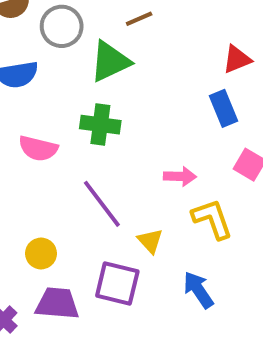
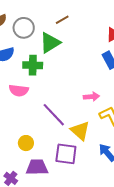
green cross: (100, 125) -> (33, 65), moved
yellow triangle: (150, 241) -> (80, 131), size x1.5

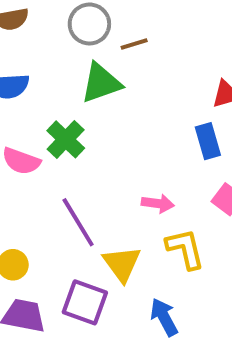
gray circle: (24, 28) -> (89, 24), moved
green cross: (33, 65) -> (66, 139), moved, turned 30

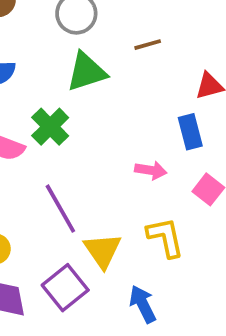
brown line: (134, 44) -> (148, 45), moved
pink arrow: (158, 203) -> (151, 170), moved
purple square: (85, 302) -> (65, 288), turned 30

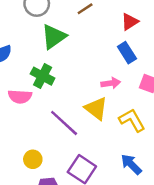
yellow triangle: (102, 251) -> (96, 108), moved

